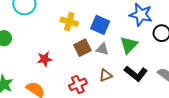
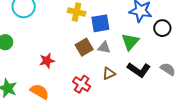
yellow cross: (69, 22) -> (77, 12), moved
blue square: (100, 25) -> (100, 23), turned -30
red cross: (78, 84) -> (82, 84), turned -30

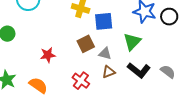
black circle: (162, 28) -> (169, 17), moved
gray triangle: (104, 47) -> (105, 54), moved

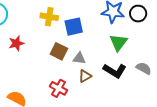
green triangle: (132, 42) -> (118, 42), moved
brown square: (86, 44) -> (59, 51), turned -30
red star: (48, 55) -> (16, 43), moved

